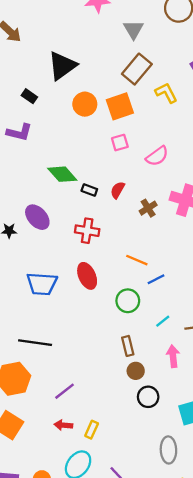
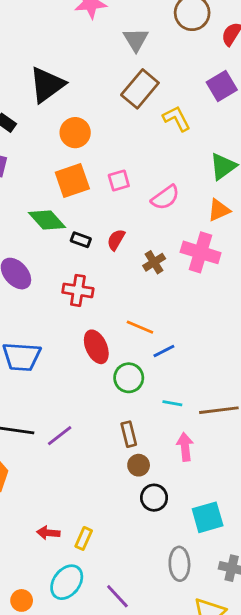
orange square: (120, 106) -> (72, 181), moved
red ellipse: (87, 276) -> (96, 347), moved
cyan line: (163, 321) -> (172, 403), turned 49
purple line: (64, 391) -> (60, 436), moved

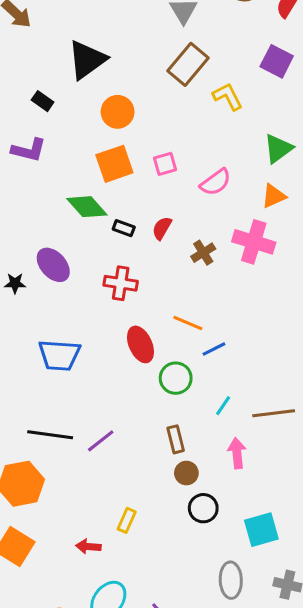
purple square: (222, 86) -> (277, 61), turned -32
cyan line: (172, 403) -> (223, 406), turned -66
yellow rectangle: (84, 538) -> (127, 520), moved

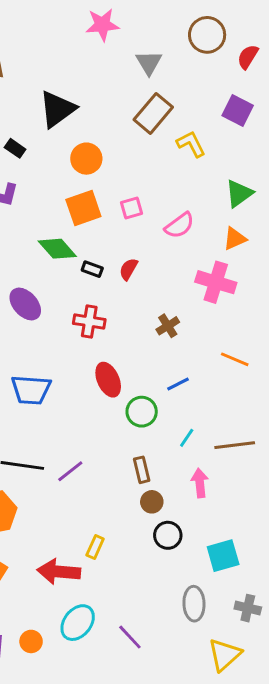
brown cross: (203, 253) -> (168, 326), moved
orange line: (188, 323) -> (235, 359), moved
red arrow: (88, 546) -> (59, 572), size x1.8

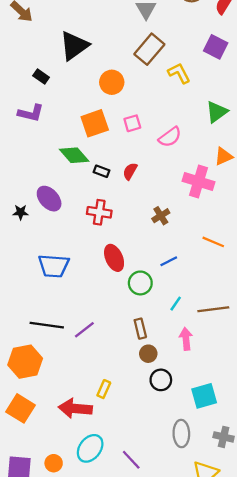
orange circle: (86, 159) -> (112, 82), moved
orange triangle: (235, 239) -> (224, 156), moved

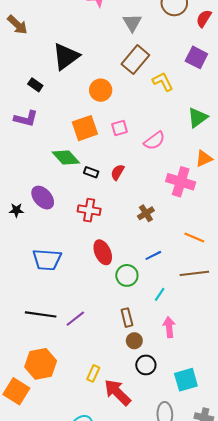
brown line: (213, 309) -> (194, 273), moved
orange hexagon: (25, 362) -> (41, 364), moved
red arrow: (75, 408) -> (117, 392), moved, turned 40

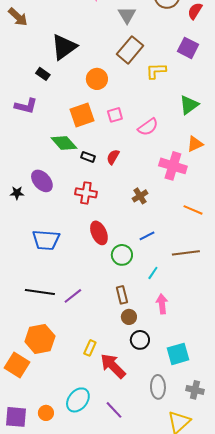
yellow L-shape: (163, 82) -> (156, 71), turned -65
black rectangle: (35, 85) -> (43, 74), moved
orange line: (194, 238) -> (193, 210), moved

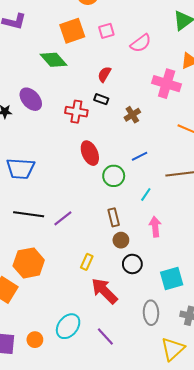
black rectangle: (88, 157) -> (101, 99), moved
blue trapezoid: (46, 240) -> (20, 169), moved
yellow rectangle: (90, 348) -> (87, 262), moved

